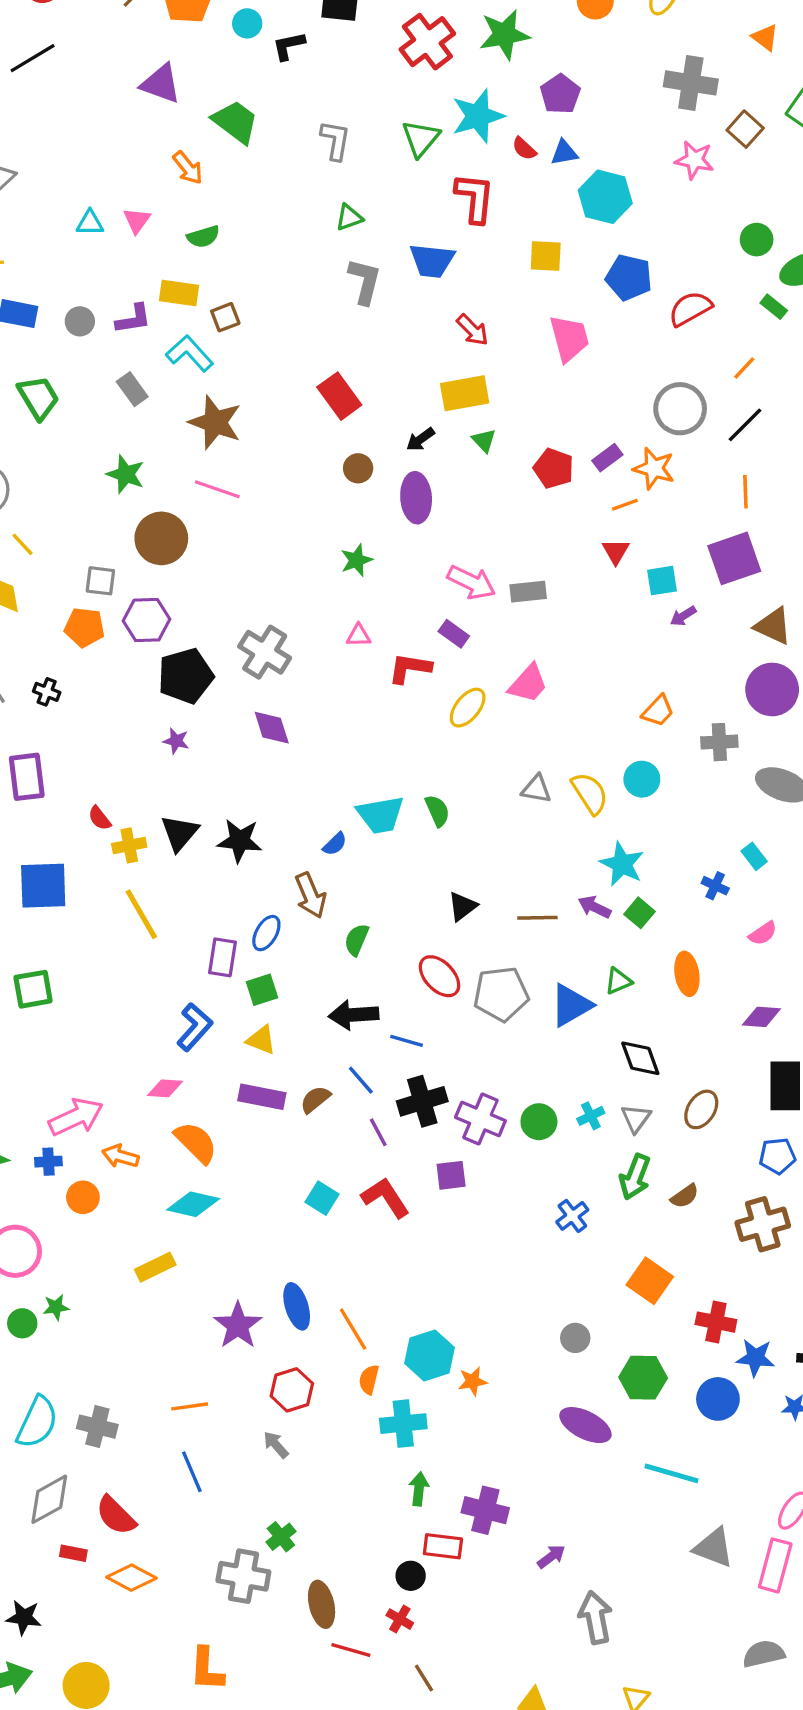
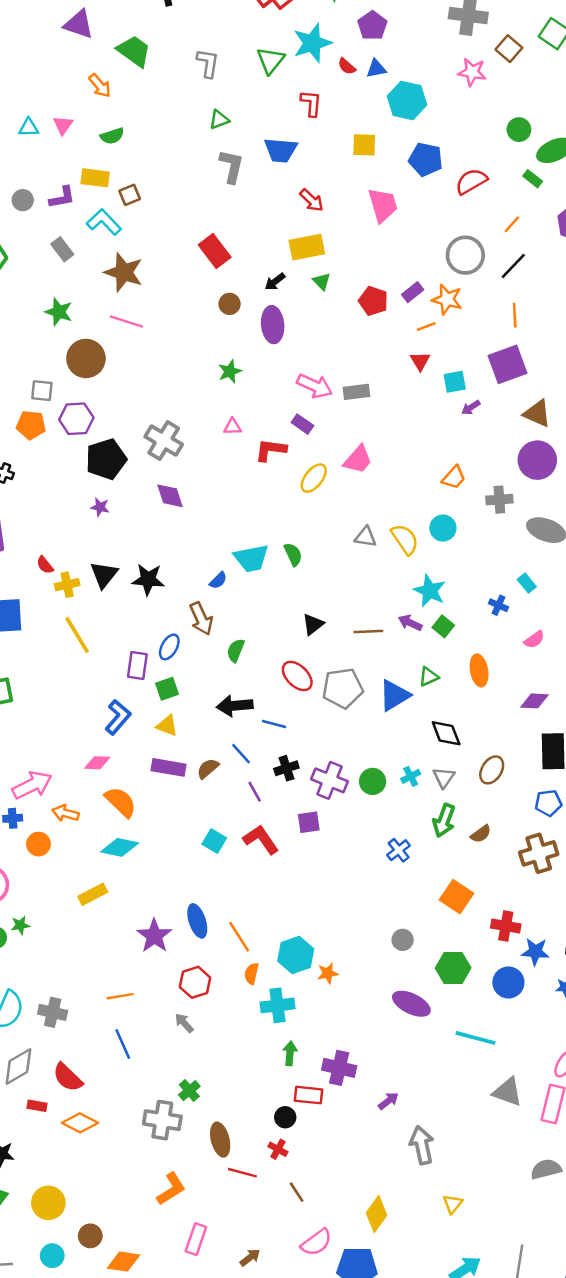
red L-shape: (475, 198) -> (311, 103), size x0.7
black cross: (422, 1101) -> (286, 768), size x0.7
orange L-shape: (207, 1669) -> (171, 1189), moved, turned -124

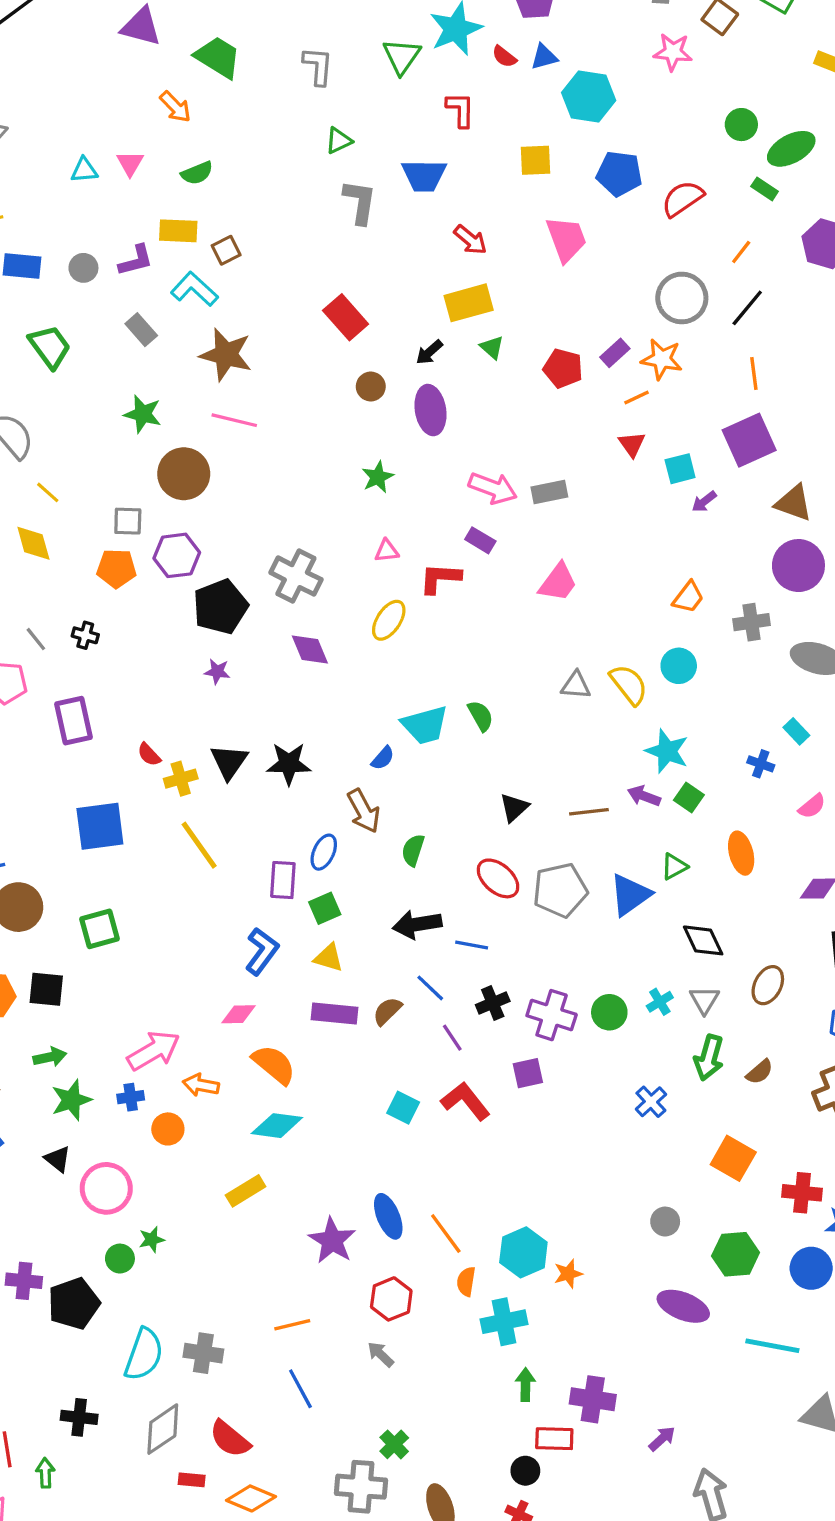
yellow ellipse: (314, 478) -> (389, 620), moved

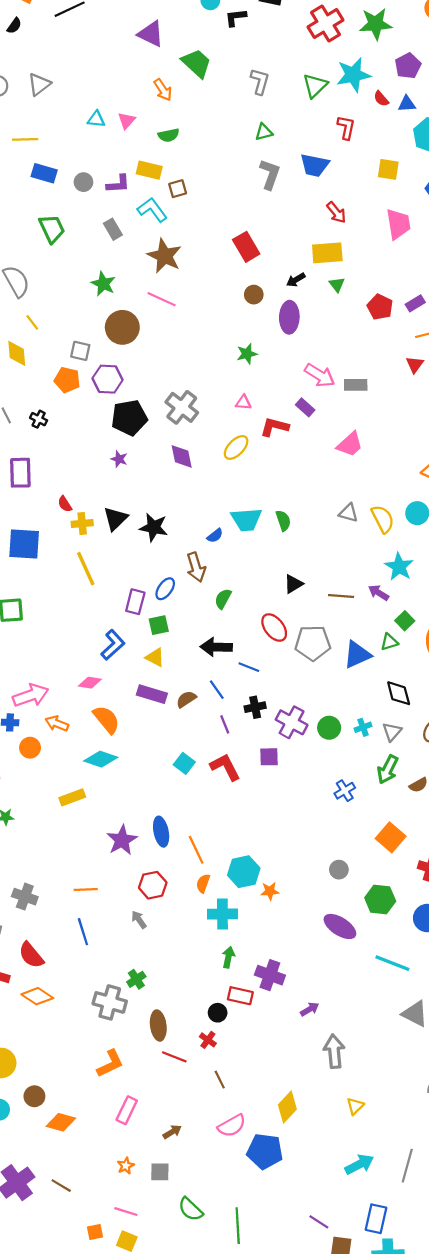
green square: (689, 797) -> (405, 621), moved

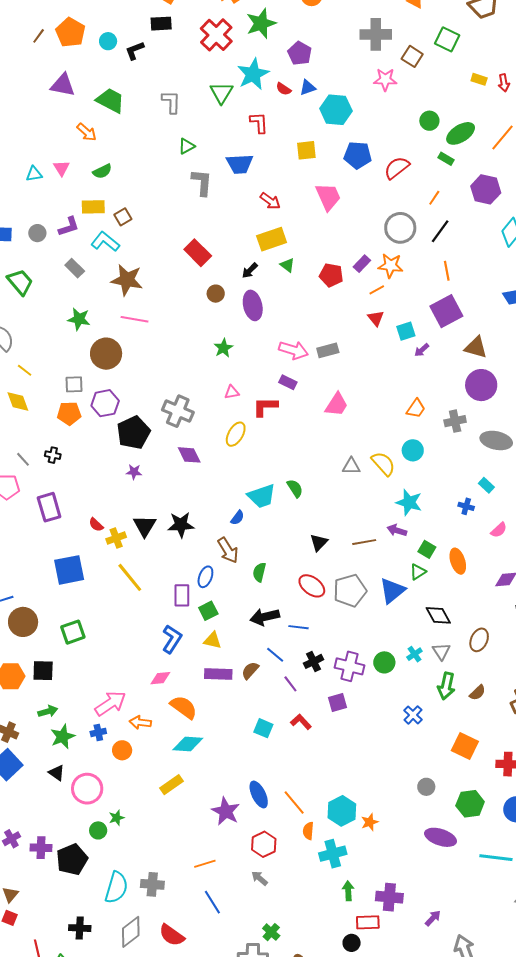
red L-shape: (225, 767) -> (301, 722), size x0.7

